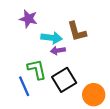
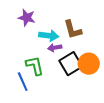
black square: (64, 80) -> (71, 64), moved
orange circle: (94, 95) -> (89, 64), moved

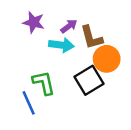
purple arrow: (55, 48) -> (69, 26), moved, turned 152
orange circle: (89, 64) -> (107, 59), moved

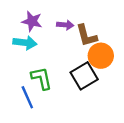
purple arrow: (69, 26) -> (65, 25), turned 42
cyan arrow: (61, 45) -> (25, 43), moved

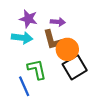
brown L-shape: (87, 36) -> (53, 40), moved
orange circle: (101, 56) -> (67, 49), moved

